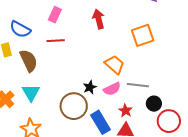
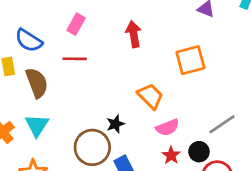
gray line: (138, 85) -> (222, 124), moved, turned -45
pink semicircle: (112, 89) -> (168, 127), moved
red star: (125, 111) -> (171, 155), moved

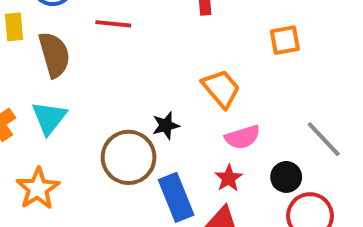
orange square: (190, 60) -> (285, 40), size x0.7
gray line: (222, 124) -> (324, 139), turned 76
red star: (171, 155) -> (229, 178), moved

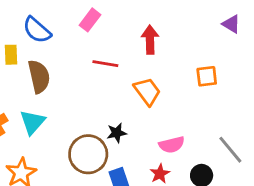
red line: (113, 24) -> (105, 64), moved
orange trapezoid: (221, 89) -> (147, 91), moved

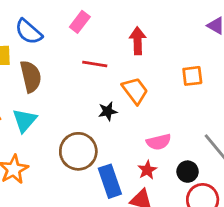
black star: (117, 133) -> (108, 111), moved

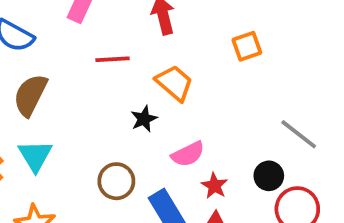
brown semicircle: (31, 77) -> (30, 95), turned -128
pink semicircle: (159, 142) -> (188, 154), moved
brown circle: (78, 151) -> (116, 181), size x0.7

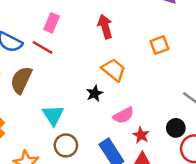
red line: (112, 59) -> (43, 47), moved, turned 35
cyan triangle: (35, 156) -> (53, 115), moved
brown circle: (116, 181) -> (66, 145), moved

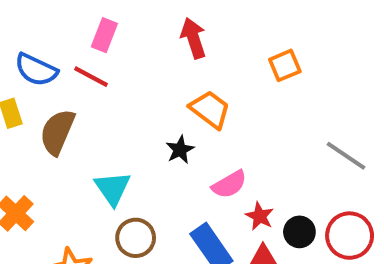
black circle: (176, 128) -> (299, 232), moved

